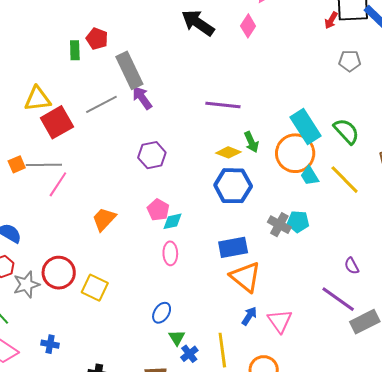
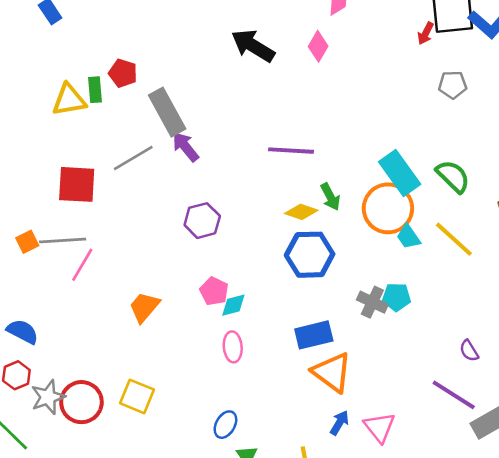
yellow triangle: (38, 99) -> (69, 100), moved
red square: (57, 122) -> (77, 184), turned 36
red circle: (59, 273) -> (81, 402), moved

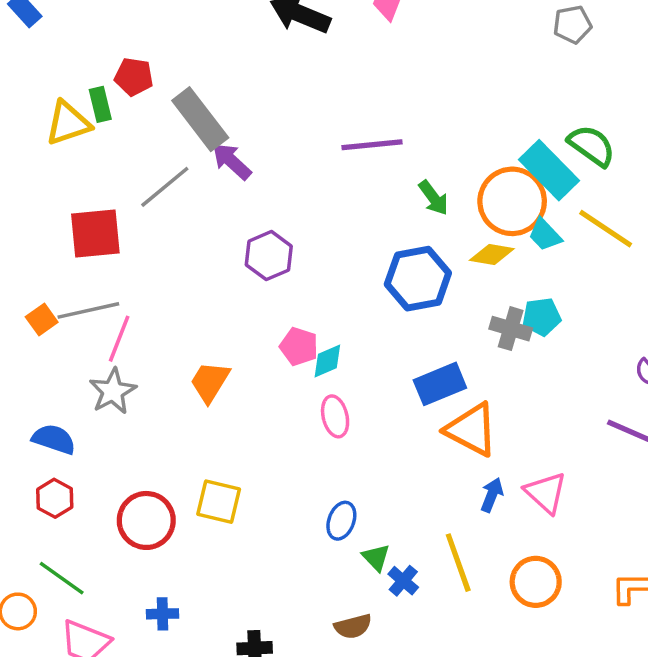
cyan rectangle: (400, 173) -> (549, 170), moved
yellow diamond: (301, 212) -> (492, 255), moved
gray star: (48, 397) -> (113, 391), moved

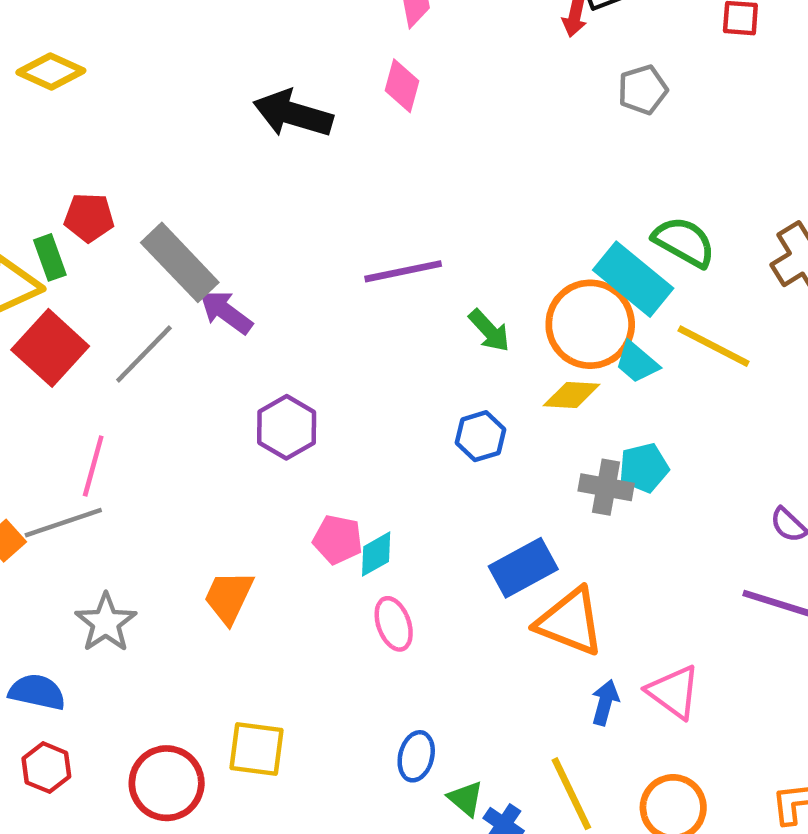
red square: (95, 233) -> (50, 348), moved, turned -36
blue hexagon: (418, 279) -> (480, 436), size x0.6
pink line: (119, 339) -> (93, 466), moved

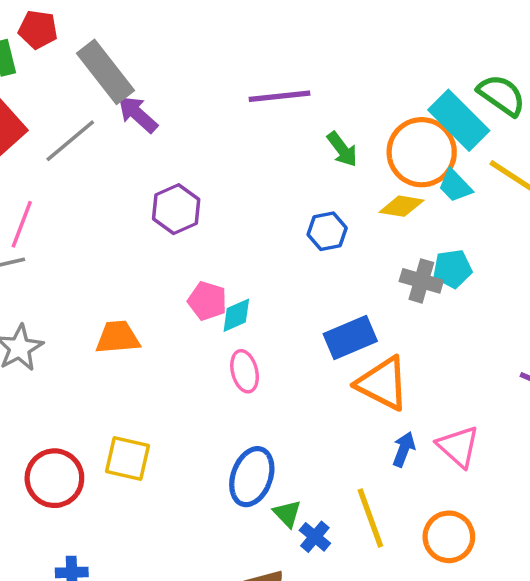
orange trapezoid: (229, 597) -> (118, 337), turned 54
blue ellipse: (416, 756) -> (252, 477), size x1.5

